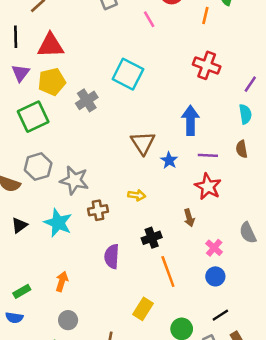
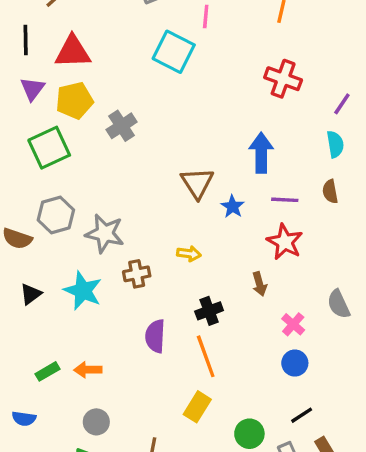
pink line: (149, 19) -> (206, 16), turned 35
cyan square: (128, 74) -> (174, 52), moved
orange line: (168, 271) -> (206, 356), moved
orange arrow: (62, 281) -> (88, 370), turned -108
green rectangle: (22, 291) -> (48, 371), moved

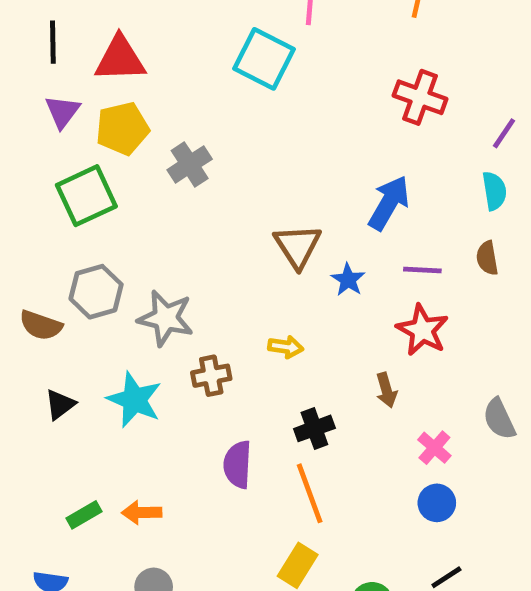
blue arrow: (261, 153) -> (389, 203), turned 30

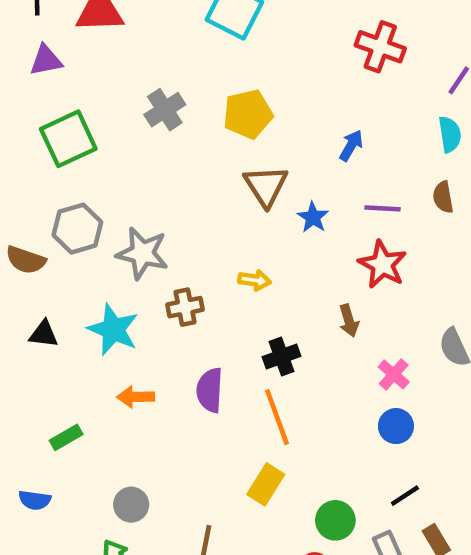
purple triangle: (62, 112) -> (46, 60), turned 42
yellow pentagon: (122, 128) -> (248, 114), moved
blue arrow: (389, 203) -> (351, 146), size x0.6
black triangle: (60, 404) -> (44, 334), turned 44
orange arrow: (142, 512) -> (136, 397), moved

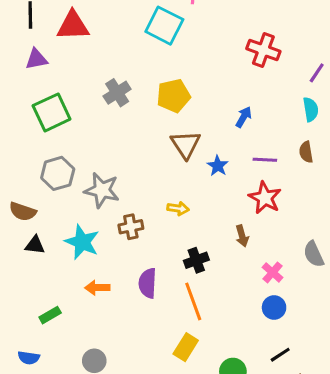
brown semicircle: (26, 260) -> (23, 211), moved

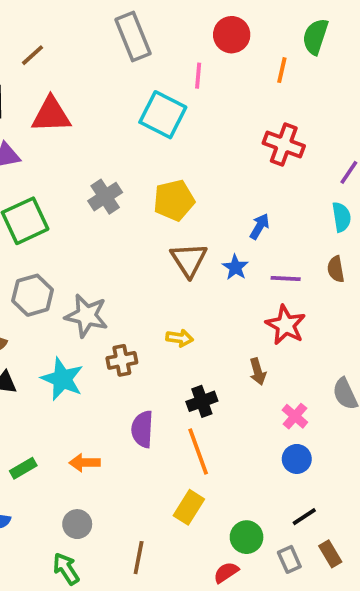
blue star: (218, 166) -> (235, 267), moved
orange arrow: (97, 288) -> (85, 463), moved

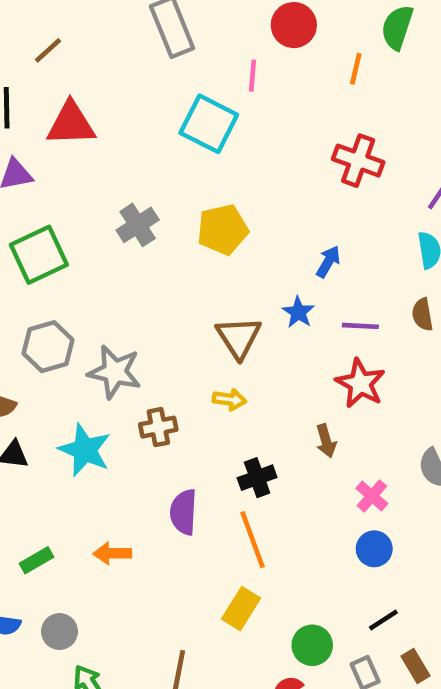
brown triangle: (189, 260) -> (239, 337), moved
gray circle: (77, 524) -> (59, 632), moved

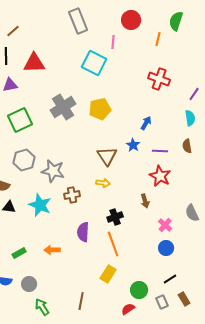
brown line: (48, 50) -> (13, 31), moved
gray cross: (138, 225) -> (63, 107), size x1.4

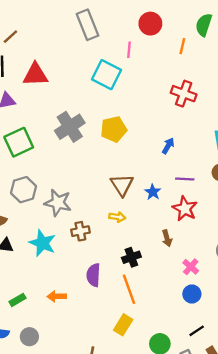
blue star: (133, 145) -> (153, 192), moved

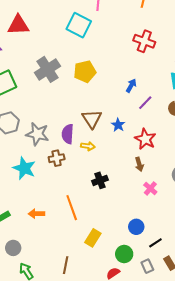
purple line: (185, 179) -> (145, 103), moved, turned -49
brown arrow: (167, 238) -> (139, 164), moved
purple semicircle: (93, 275) -> (68, 134), moved
orange line: (129, 289) -> (72, 208), moved
blue circle: (192, 294) -> (136, 227), moved

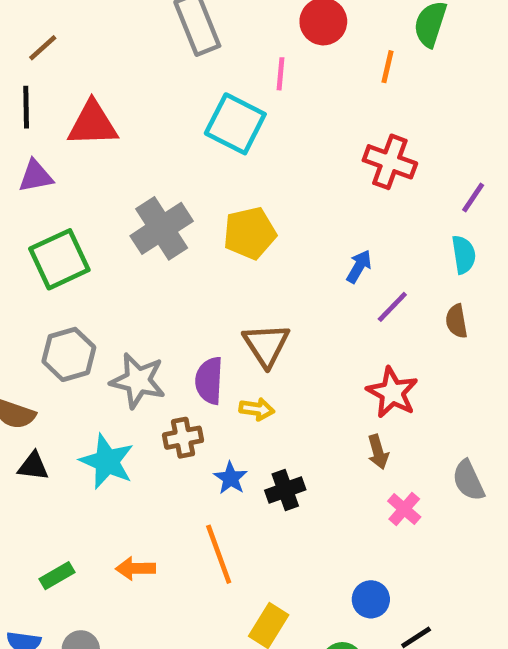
blue star: (118, 125) -> (231, 478), moved

